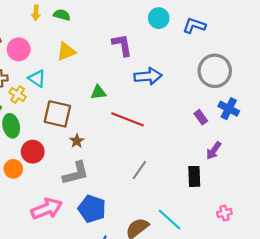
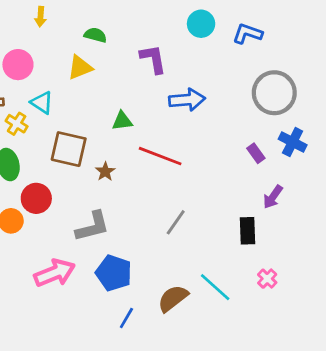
green semicircle: (62, 15) -> (95, 35), moved
brown star: (77, 141) -> (105, 172), moved
pink cross: (224, 213) -> (267, 279), moved, turned -32

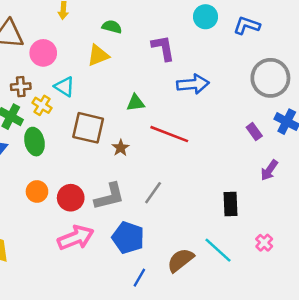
red circle: (36, 198) -> (71, 198), moved
gray line: (176, 222) -> (153, 193), moved
black rectangle: (248, 231) -> (230, 204), moved

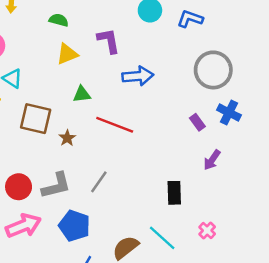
yellow triangle: (98, 55) -> (67, 54), moved

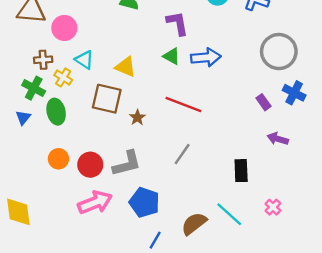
yellow triangle: (67, 54) -> (126, 67), moved, turned 45
green triangle: (82, 94) -> (172, 56), moved, turned 36
purple arrow: (212, 160) -> (278, 139), turned 72
gray line: (99, 182) -> (182, 154), moved

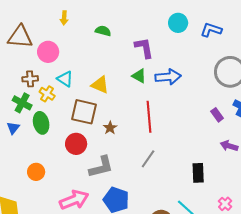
red line: (183, 105) -> (149, 117), turned 64
orange circle: (58, 159) -> (36, 172), moved
red circle: (90, 165) -> (76, 144), moved

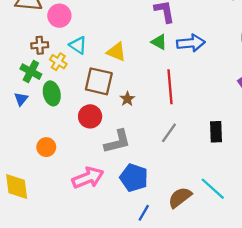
black rectangle: (198, 173) -> (216, 132), moved

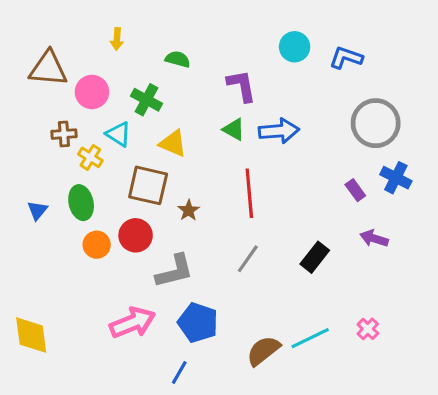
green cross: (31, 72) -> (146, 100), moved
black rectangle: (216, 132) -> (315, 257), turned 40
orange circle: (46, 147) -> (97, 245), moved
cyan line: (213, 189) -> (310, 338), turned -68
blue line: (144, 213) -> (179, 372), moved

